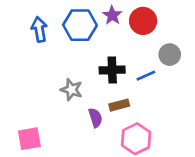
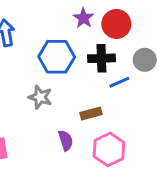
blue hexagon: (80, 25) -> (57, 57), moved
black cross: (112, 70) -> (101, 58), moved
purple semicircle: (95, 118) -> (66, 140), moved

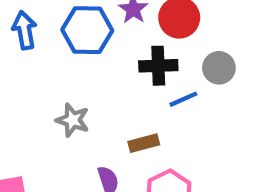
blue hexagon: (57, 57) -> (87, 30), moved

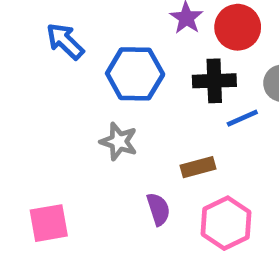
blue arrow: (25, 30) -> (65, 41), turned -36
blue hexagon: (87, 30) -> (135, 74), moved

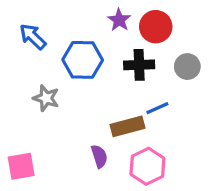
blue line: (242, 118) -> (157, 108), moved
gray star: (119, 141) -> (46, 98), moved
brown rectangle: (198, 167) -> (127, 126), size x1.4

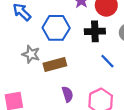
blue line: (157, 108) -> (107, 61), turned 70
brown rectangle: (127, 126) -> (55, 64), moved

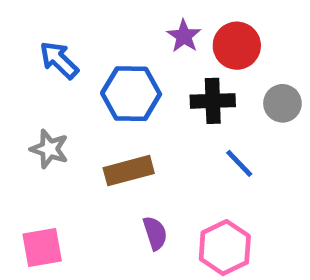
gray star: (31, 54) -> (49, 149), moved

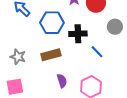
black cross: (213, 101) -> (78, 34), moved
gray star: (49, 149) -> (18, 57), moved

